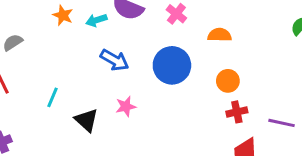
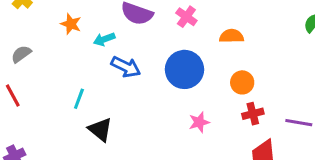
cyan arrow: (96, 20) -> (104, 39), moved
cyan line: (52, 97) -> (79, 99), moved
pink star: (126, 106) -> (199, 122), moved

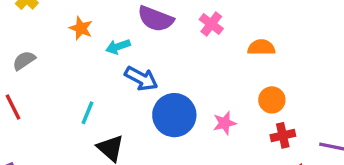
blue circle: (184, 69) -> (174, 115), moved
pink star: (199, 122) -> (225, 123), moved

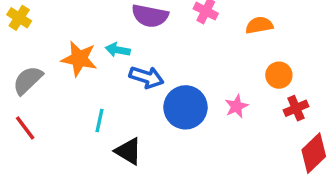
orange star: (81, 28) -> (79, 59), moved, size x1.5
cyan arrow: (118, 47) -> (118, 50), turned 40
gray semicircle: (24, 60) -> (28, 80), size x1.4

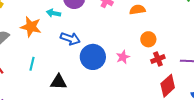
cyan arrow: (118, 50) -> (54, 13), moved
cyan line: (100, 121) -> (32, 64), moved
black triangle: (128, 151) -> (59, 82), turned -30

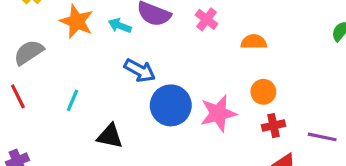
orange star: (31, 27) -> (77, 21), moved
pink star: (123, 57) -> (218, 113), size x1.6

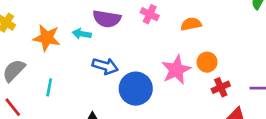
cyan line: (73, 100) -> (49, 87), moved
pink star: (218, 113) -> (176, 70), moved

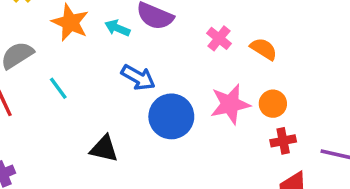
pink cross: (150, 14) -> (219, 38), moved
orange semicircle: (191, 24) -> (264, 49), turned 30
cyan line: (49, 87) -> (58, 88), turned -60

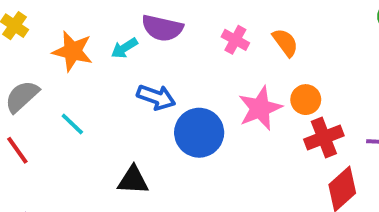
cyan arrow: (117, 28) -> (124, 48), turned -45
orange semicircle: (264, 49) -> (285, 42), turned 32
red cross: (283, 141) -> (324, 138), size x1.4

